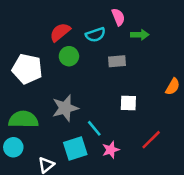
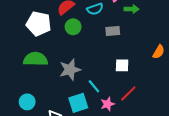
white pentagon: (27, 69) -> (39, 24), moved
green semicircle: (23, 119) -> (35, 59), moved
red line: (151, 140) -> (128, 94), moved

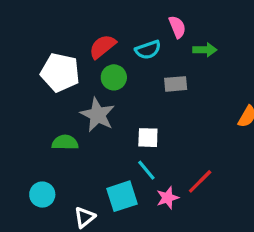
green semicircle: (35, 59) -> (65, 142), moved, size x0.7
white square: (122, 65) -> (148, 138), moved
gray star: (70, 70) -> (98, 115), moved, turned -30

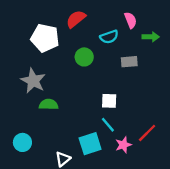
red semicircle: (102, 47) -> (76, 19), moved
white pentagon: (60, 73) -> (45, 38), moved
gray star: (98, 115) -> (33, 81), moved
cyan circle: (42, 195) -> (22, 142), moved

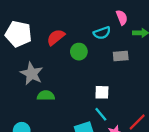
red semicircle: (76, 19) -> (56, 37), moved
white pentagon: (45, 38) -> (18, 34), moved

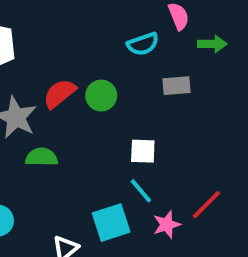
red semicircle: (56, 37) -> (60, 94), moved
green circle: (79, 52) -> (101, 96), moved

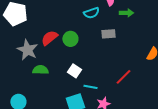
white square: (143, 151) -> (74, 71), moved, turned 32
cyan line: (141, 191) -> (90, 87), turned -40
red line: (206, 205) -> (123, 77), moved

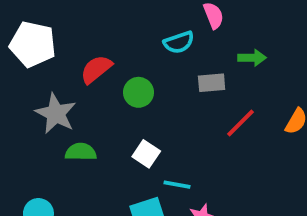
green arrow: (126, 13) -> (252, 58), moved
red semicircle: (49, 38) -> (96, 69), moved
red line: (123, 77) -> (240, 123), moved

